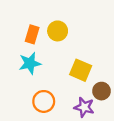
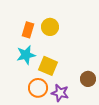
yellow square: (81, 70) -> (48, 66), moved
purple star: (84, 107) -> (60, 93), moved

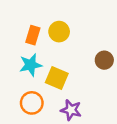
brown circle: (88, 79) -> (104, 60), moved
orange circle: (38, 88) -> (32, 103), moved

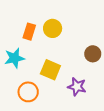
cyan star: (31, 65) -> (14, 58), moved
purple star: (71, 110) -> (77, 87), moved

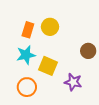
cyan star: (14, 58) -> (26, 55), moved

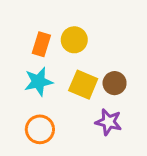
brown circle: (88, 51) -> (115, 83), moved
yellow square: (48, 66) -> (83, 85), moved

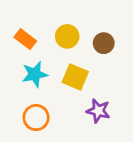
orange rectangle: (41, 44) -> (25, 39), moved, turned -70
brown circle: (115, 83) -> (104, 43), moved

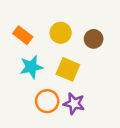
purple star: (98, 111) -> (74, 104), moved
orange circle: (36, 118) -> (47, 101), moved

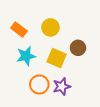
brown circle: (94, 39) -> (78, 48), moved
purple star: (74, 104) -> (62, 86), turned -30

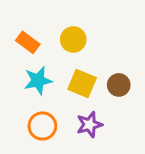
brown circle: (78, 48) -> (119, 85), moved
orange circle: (39, 84) -> (42, 126), moved

